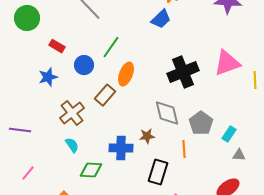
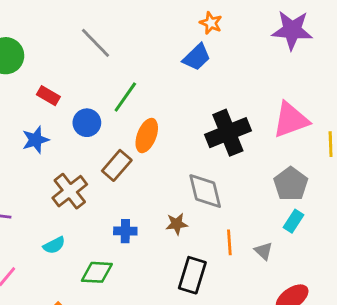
gray pentagon: (201, 123) -> (291, 184), moved
cyan semicircle: (72, 145) -> (54, 245), moved, turned 98
blue cross: (121, 148) -> (125, 231), moved, size x0.7
gray triangle: (239, 155) -> (264, 251), moved, turned 40

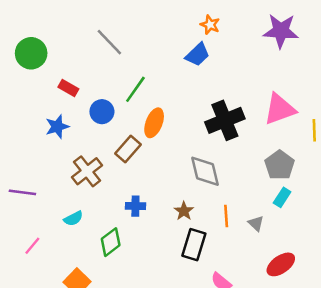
brown star: (177, 224) -> (184, 211), moved, turned -30
green diamond: (97, 272) -> (111, 242), turned -40

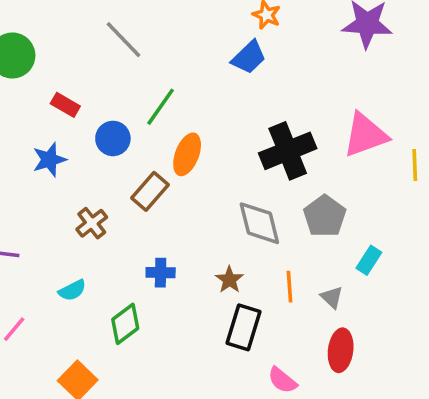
gray pentagon: (280, 165) -> (325, 216), moved
brown cross: (87, 171) -> (92, 223), size x0.7
red ellipse: (281, 264) -> (341, 350), moved, turned -48

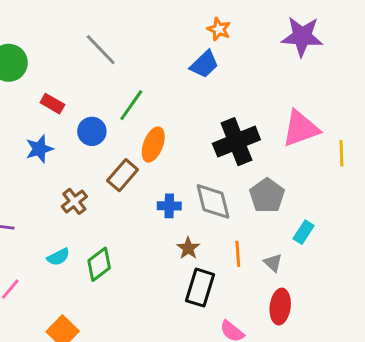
blue cross: (161, 273) -> (169, 206), moved
green diamond: (125, 324) -> (99, 264), moved

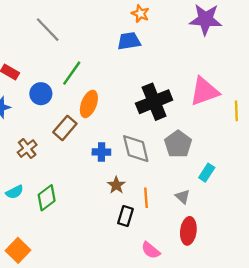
blue trapezoid: (204, 64) -> (129, 41), turned -145
orange line: (238, 254) -> (146, 198), moved
black rectangle: (200, 288) -> (125, 216), size x0.7

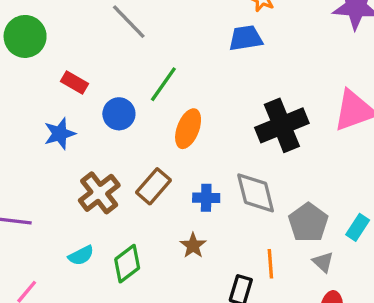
brown rectangle: (65, 128) -> (153, 186), moved
gray pentagon: (178, 144) -> (308, 223), moved
brown cross: (27, 149) -> (99, 193), size x1.4
brown star: (116, 185) -> (193, 246), moved

